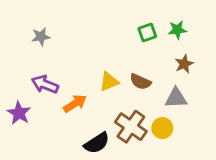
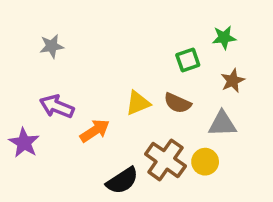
green square: (147, 32) -> (188, 60), moved

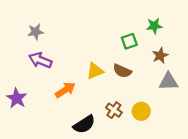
purple arrow: (57, 107) -> (40, 60), moved
gray triangle: (222, 124) -> (168, 82), moved
brown cross: (165, 160) -> (114, 110), size x0.6

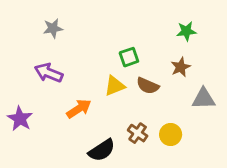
gray star: (36, 32) -> (53, 28), moved
green square: (129, 41) -> (129, 57), moved
brown star: (160, 55) -> (181, 67), moved

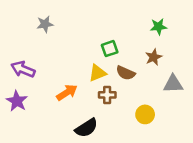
purple arrow: (49, 73) -> (23, 69), moved
brown cross: (138, 133) -> (107, 95), moved, turned -35

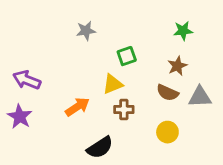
gray star: (45, 24) -> (86, 31), moved
brown semicircle: (126, 73) -> (167, 93), moved

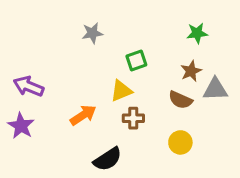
gray triangle: (200, 97) -> (215, 89), moved

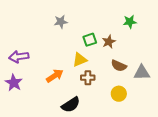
brown star: (191, 71) -> (109, 42), moved
purple arrow: (29, 86) -> (19, 57), turned -30
gray triangle: (215, 89) -> (142, 73), moved

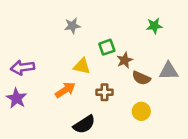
brown star: (109, 42) -> (125, 60), moved
yellow triangle: (80, 60) -> (82, 66), moved, turned 35
gray triangle: (142, 73) -> (169, 71), moved

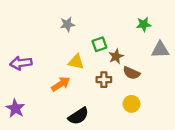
gray triangle: (169, 71) -> (160, 50), moved
brown cross: (104, 92) -> (104, 80), moved
purple star: (16, 98) -> (15, 108), moved

